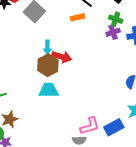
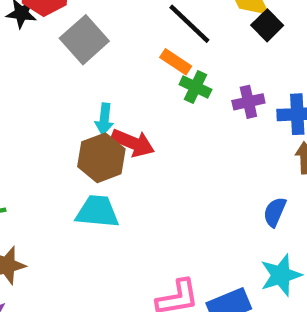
orange rectangle: (78, 17) -> (176, 62), turned 40
green cross: (116, 19) -> (195, 87), moved

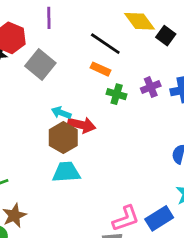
black square: (267, 25) -> (166, 36), moved
green cross: (195, 87) -> (117, 94), moved
cyan arrow: (104, 119) -> (61, 113), turned 114

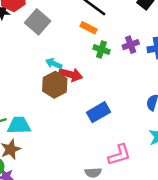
cyan trapezoid: (66, 172) -> (19, 125), moved
pink L-shape: (126, 218) -> (119, 155), moved
blue rectangle: (159, 218) -> (98, 112), moved

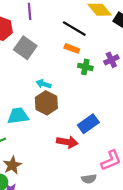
red arrow: (71, 75) -> (67, 142), moved
cyan trapezoid: (19, 125) -> (18, 116), moved

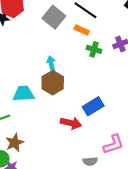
gray square: (25, 48) -> (54, 17), moved
cyan arrow: (44, 84) -> (51, 64), turned 56

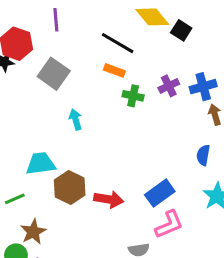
gray square: (54, 17) -> (54, 74), moved
brown hexagon: (53, 83) -> (70, 187), moved
blue rectangle: (93, 106) -> (160, 193), moved

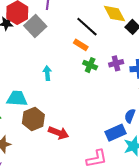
gray square: (54, 74) -> (35, 26), moved
blue rectangle: (160, 193) -> (116, 133), moved

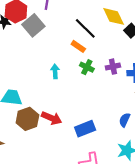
cyan arrow: (47, 73) -> (55, 71), moved
red arrow: (59, 133) -> (52, 118), moved
blue rectangle: (116, 133) -> (85, 129), moved

